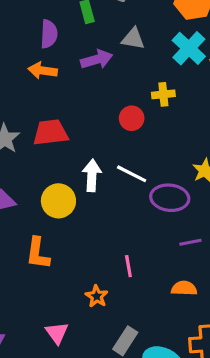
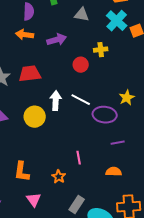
purple arrow: (97, 59) -> (57, 40), moved
orange L-shape: (38, 253) -> (22, 172), moved

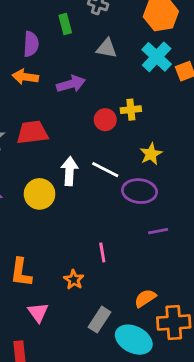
yellow cross: (101, 50) -> (131, 110), moved
yellow star: (127, 98) -> (151, 154), moved
orange semicircle: (114, 172) -> (145, 298), moved, turned -35

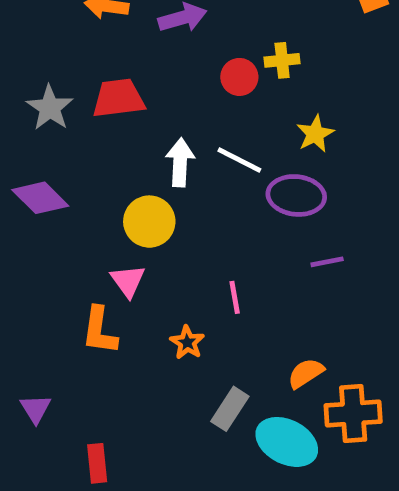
yellow circle: (40, 194) -> (149, 222), moved
pink triangle: (38, 312) -> (128, 281), moved

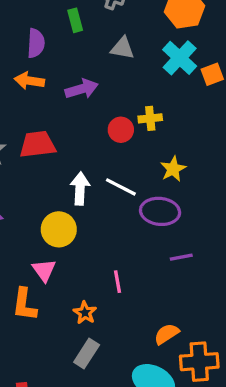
gray rectangle: (230, 409) -> (87, 353), moved

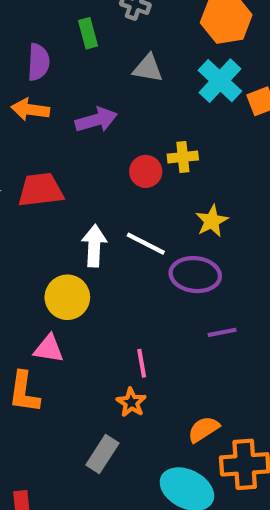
pink triangle: (44, 270) -> (49, 349), turned -45
orange star: (85, 313) -> (131, 402), moved

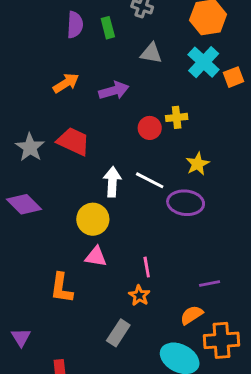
purple semicircle: (38, 62) -> (75, 25), moved
orange arrow: (30, 110) -> (66, 83), turned 140
red trapezoid: (41, 190) -> (73, 141), turned 32
purple line: (222, 332) -> (210, 284), moved
pink triangle: (49, 349) -> (96, 257), moved

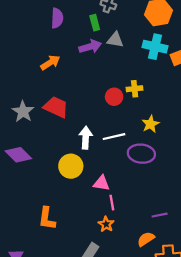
green rectangle: (108, 28) -> (95, 23), moved
cyan cross: (204, 62) -> (155, 47), turned -30
purple arrow: (114, 91) -> (90, 47), moved
white line: (150, 180) -> (114, 137), turned -40
pink triangle: (96, 257) -> (102, 183), moved

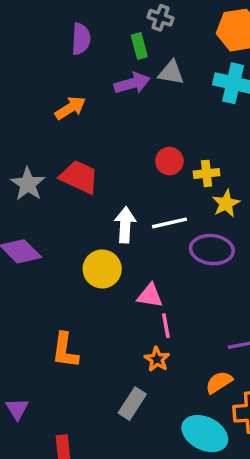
yellow cross: (135, 89) -> (207, 173), moved

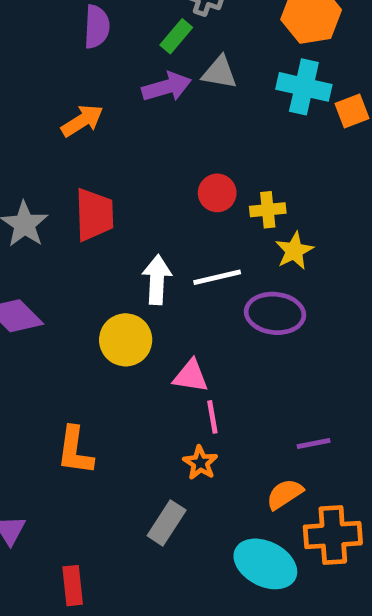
green rectangle: (139, 46) -> (176, 36), turned 55
red trapezoid: (79, 177) -> (94, 215), turned 63

